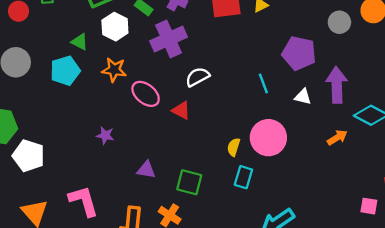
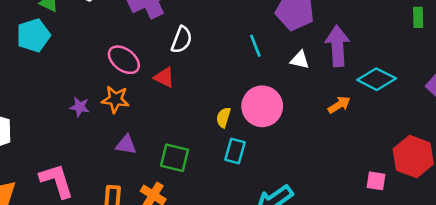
orange star: (114, 70) -> (115, 99), moved
white semicircle: (197, 77) -> (182, 40), turned 140

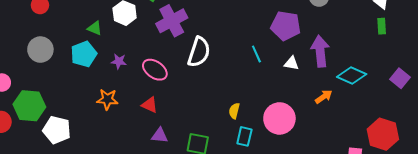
white semicircle: (182, 40) -> (199, 52), size x1.4
red triangle: (164, 77) -> (150, 105), moved
orange star: (115, 99) -> (107, 99), moved
pink circle: (262, 106) -> (279, 118), moved
purple star: (80, 107) -> (119, 61), moved

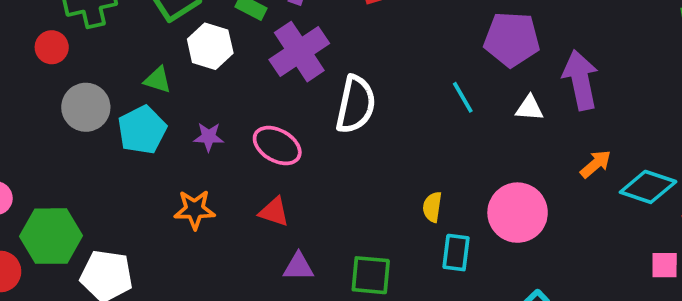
gray circle: (40, 50) -> (86, 107), moved
cyan diamond: (352, 76) -> (648, 187), moved

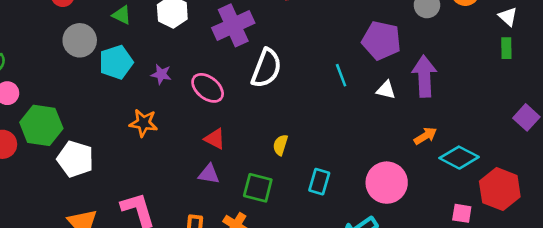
green triangle: (158, 80) -> (122, 15), moved
yellow semicircle: (432, 207) -> (280, 145), moved
red triangle: (274, 212) -> (215, 139), moved
pink circle: (518, 213) -> (387, 183), moved

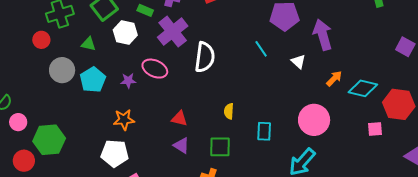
pink ellipse: (208, 88) -> (155, 69), moved
white triangle: (386, 90) -> (298, 62), moved, turned 42
white pentagon: (75, 159) -> (115, 153), moved
purple triangle: (209, 174) -> (181, 146), turned 36

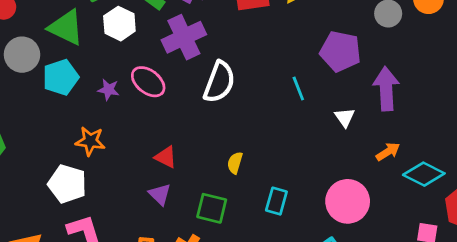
green triangle: (89, 44) -> (66, 28), size x1.8

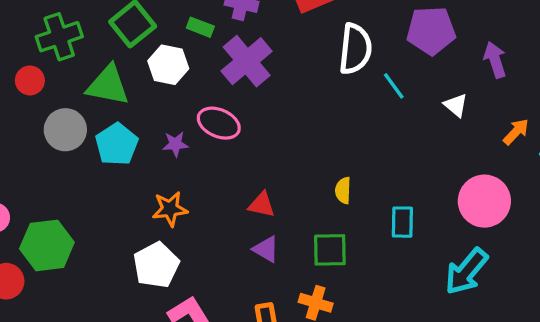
white semicircle: (219, 82) -> (355, 49), moved
purple arrow: (386, 89) -> (495, 60), size x0.7
white pentagon: (67, 184) -> (156, 265), turned -30

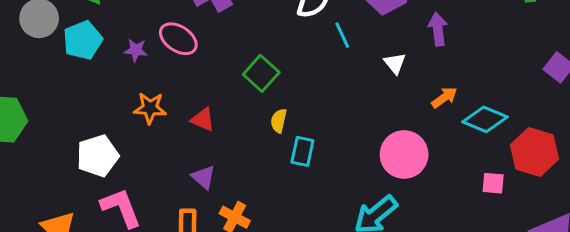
orange star: (170, 209) -> (150, 108), moved
cyan rectangle: (402, 222) -> (302, 151), moved
purple triangle: (266, 249) -> (203, 177), moved
green square: (330, 250) -> (261, 73), moved, turned 32

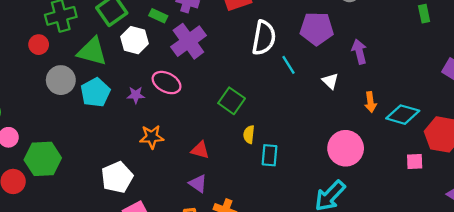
orange arrow: (444, 97) -> (370, 102), turned 126
red triangle: (203, 119) -> (200, 150), moved

